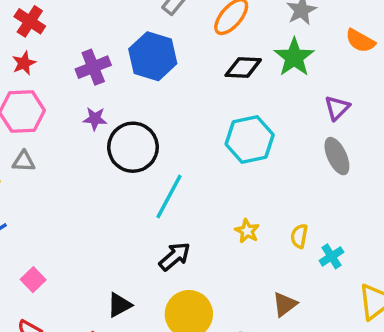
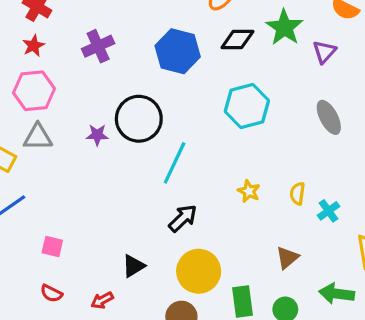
blue hexagon: (153, 56) -> (178, 51), moved
purple triangle: (337, 108) -> (324, 52), moved
purple star: (95, 119) -> (97, 135), moved
gray triangle: (24, 161) -> (38, 137), size x1.4
pink square: (33, 280) -> (52, 247), turned -30

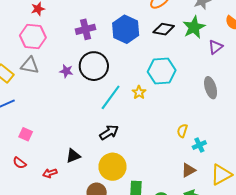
purple cross: (98, 46) -> (85, 29), moved
yellow star: (249, 191) -> (139, 92), moved
brown triangle: (287, 258) -> (188, 170), moved

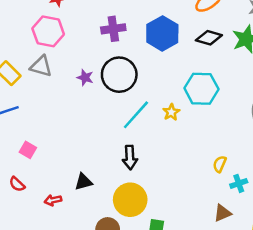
black arrow: (109, 132) -> (130, 157), turned 114

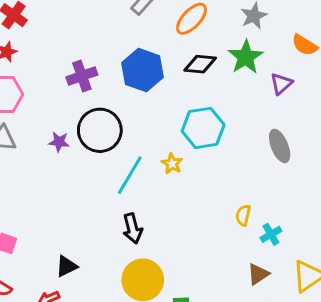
black triangle: (83, 182) -> (66, 266), moved

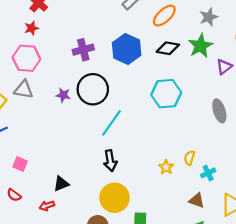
yellow star: (172, 164) -> (166, 167), moved
brown triangle: (258, 274) -> (197, 200), turned 49

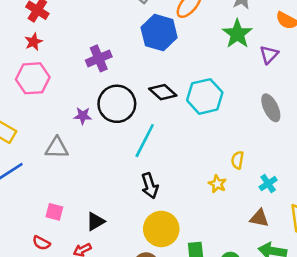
black diamond: (168, 48) -> (163, 92), moved, turned 40
blue hexagon: (127, 49) -> (159, 33), moved
gray triangle: (24, 89) -> (57, 148), moved
yellow semicircle: (189, 158) -> (237, 160), moved
pink square: (20, 164) -> (54, 212), moved

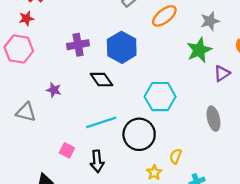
blue hexagon: (159, 33) -> (122, 47), moved
black diamond: (163, 92) -> (101, 80), moved
black circle: (117, 104) -> (139, 134), moved
cyan line: (145, 141) -> (101, 122), turned 32
pink square: (54, 212) -> (67, 150), moved

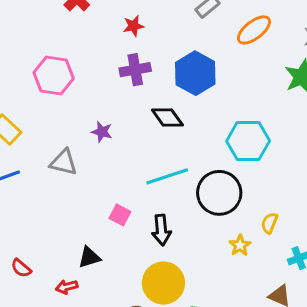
red star: (26, 18) -> (133, 26), moved

